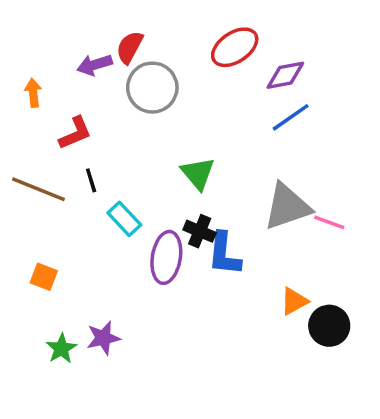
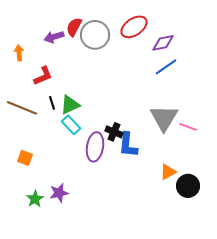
gray circle: (152, 88) -> (95, 35), moved
green triangle: (198, 173) -> (70, 105), moved, turned 45
gray triangle: (287, 207) -> (164, 118), turned -40

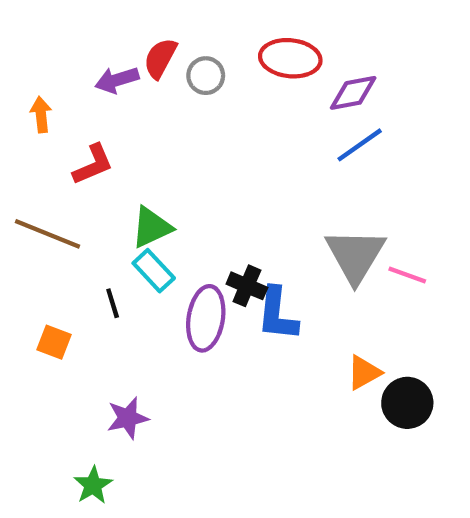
red ellipse: (134, 27) -> (290, 58), turned 40
gray circle: (95, 35) -> (206, 76), size x0.6
black line: (52, 103) -> (113, 303), moved
green star: (35, 199) -> (93, 485), moved

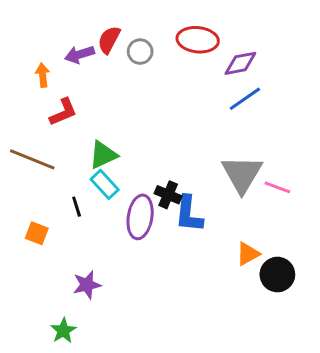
orange arrow: (41, 115) -> (43, 75), moved

